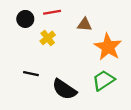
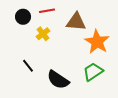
brown triangle: (84, 25) -> (76, 22), size x1.5
black line: (31, 74) -> (28, 66), turned 40

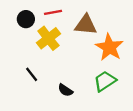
yellow cross: (43, 34) -> (48, 38), size x1.5
black semicircle: (58, 80) -> (65, 90), size x0.6

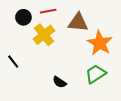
black line: (32, 74) -> (13, 62), moved

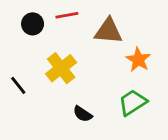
yellow cross: (44, 35) -> (61, 68), moved
orange star: (100, 43) -> (138, 60), size x0.7

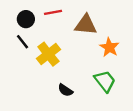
black line: (18, 85) -> (23, 42), moved
green trapezoid: (133, 103) -> (105, 81), turned 85

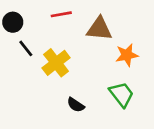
black circle: (26, 19) -> (13, 22), moved
orange star: (109, 47) -> (127, 55), turned 30

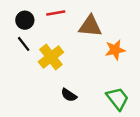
black circle: (13, 22) -> (25, 20), moved
green trapezoid: (122, 94) -> (118, 99), moved

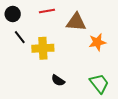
black circle: (25, 20) -> (13, 14), moved
yellow cross: (51, 57) -> (43, 48), turned 35

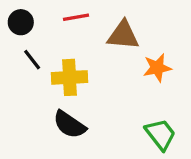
black semicircle: (58, 80) -> (70, 125), moved, size x1.5

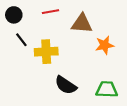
black semicircle: (70, 125) -> (66, 85), moved
green trapezoid: (160, 134) -> (107, 89), turned -50

